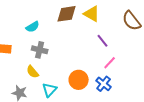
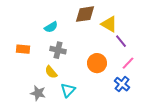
yellow triangle: (92, 14) -> (109, 24), moved
orange circle: (79, 80) -> (97, 63), moved

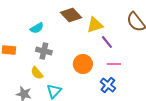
brown diamond: (85, 14) -> (71, 15), turned 55
yellow triangle: (109, 24) -> (95, 25), turned -48
pink line: (128, 63) -> (114, 64), turned 48

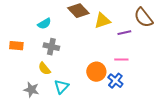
purple line: (107, 42) -> (124, 33), moved, turned -64
orange circle: (83, 64) -> (96, 72), moved

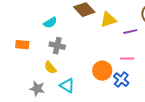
cyan triangle: (61, 87) -> (67, 86), turned -42

